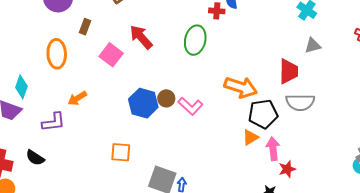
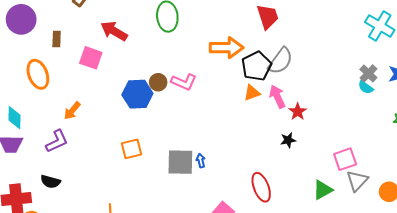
gray semicircle: (300, 102) -> (280, 61), moved, turned -36
orange triangle: (250, 137) -> (252, 93), turned 30

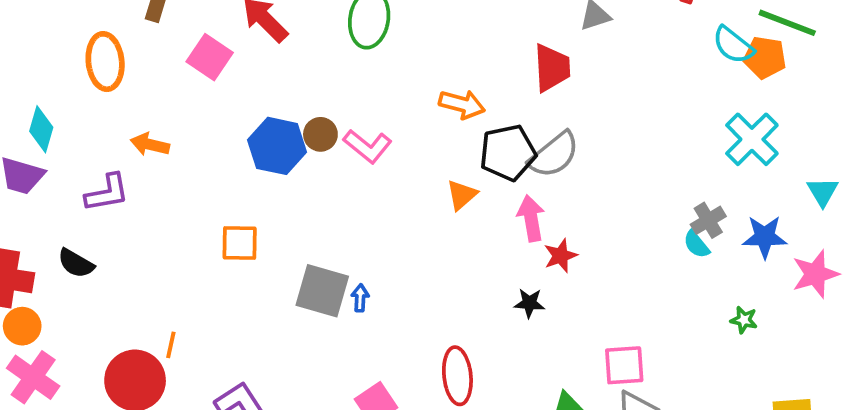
orange arrow: (226, 48) -> (462, 104), size x0.7
orange triangle: (252, 93) -> (462, 195), moved, turned -36
orange arrow: (72, 111) -> (150, 144), turned 48

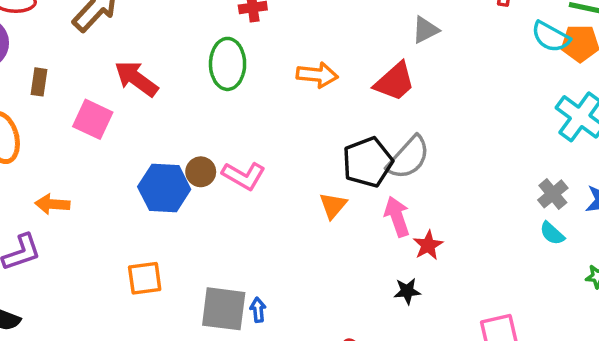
red trapezoid: (552, 68) -> (395, 82), turned 60
orange arrow: (462, 104) -> (317, 75), moved
cyan semicircle: (696, 244) -> (552, 233), moved

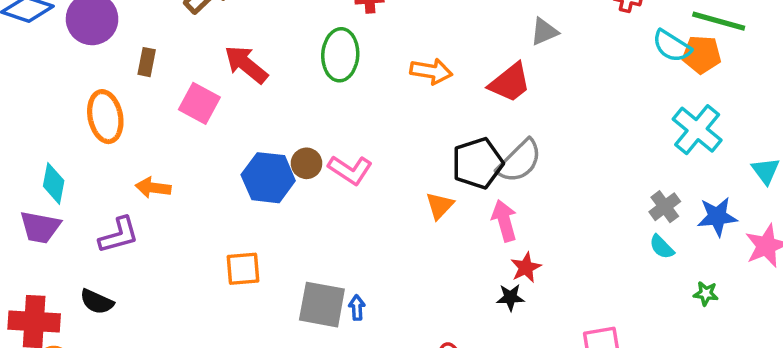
red star: (428, 245) -> (526, 268), moved

